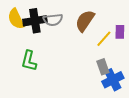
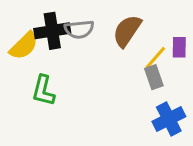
yellow semicircle: (16, 19) -> (24, 46), moved, turned -110
gray rectangle: (103, 67) -> (154, 77), moved

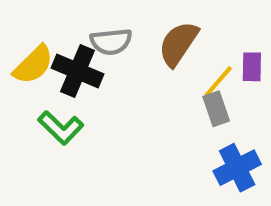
black cross: (52, 31) -> (77, 71), moved, turned 32
green L-shape: (43, 91) -> (61, 128), turned -60

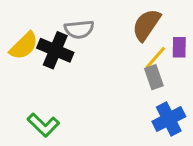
brown semicircle: (178, 44) -> (146, 25), moved
green L-shape: (61, 128) -> (43, 125), moved

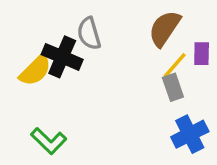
gray semicircle: (79, 29) -> (89, 33), turned 80
yellow semicircle: (24, 46) -> (35, 70), moved

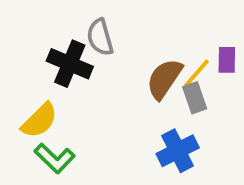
brown semicircle: (165, 28) -> (164, 79), moved
yellow semicircle: (35, 70) -> (39, 120), moved
blue cross: (190, 134) -> (178, 151), moved

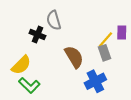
black cross: (70, 64) -> (37, 35), size x0.7
brown semicircle: (164, 79) -> (74, 57), moved, turned 115

